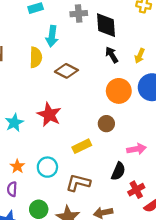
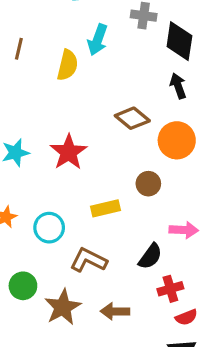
brown diamond: (66, 71) -> (132, 118), moved

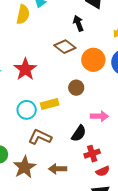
black arrow: (178, 86) -> (78, 23), moved
cyan circle: (49, 228) -> (27, 110), moved

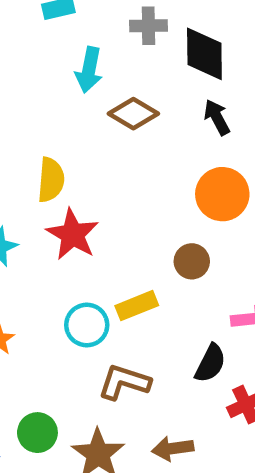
yellow semicircle: (23, 14) -> (51, 180), moved
black arrow: (78, 23) -> (217, 117), moved
brown diamond: (65, 47) -> (133, 114), moved

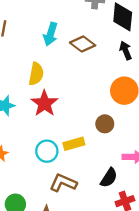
cyan arrow: (89, 70) -> (51, 34), moved

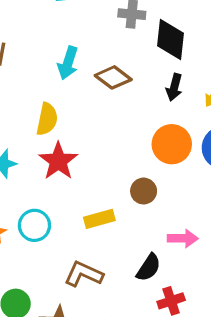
black arrow: (126, 50) -> (174, 87), turned -144
cyan circle: (47, 151) -> (34, 225), moved

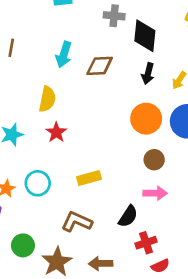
brown diamond: (113, 77) -> (100, 66), turned -40
red star: (58, 161) -> (56, 132), size x0.7
brown circle: (144, 191) -> (154, 160), moved

